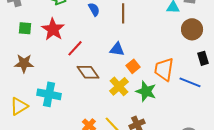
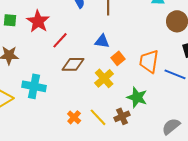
brown diamond: (88, 72) -> (73, 64), turned -55
green star: (146, 91) -> (137, 97), moved

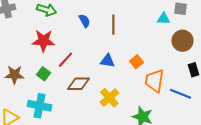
green square: (10, 20) -> (43, 74), moved, turned 32
red star: (38, 21) -> (43, 41), turned -30
orange square: (118, 58) -> (136, 62), moved

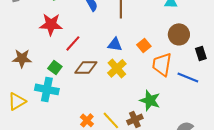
brown circle: (182, 41) -> (179, 34), moved
green square: (43, 74) -> (55, 67), moved
yellow cross: (109, 98) -> (117, 68), moved

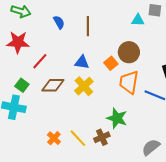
brown circle: (179, 34) -> (129, 52), moved

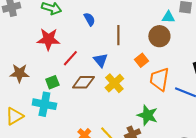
brown line: (88, 26) -> (118, 35), moved
brown circle: (129, 52) -> (159, 36), moved
blue triangle: (82, 62) -> (100, 60), moved, turned 42
green square: (22, 85) -> (52, 82), turned 32

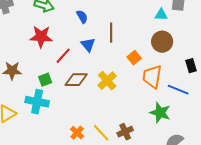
brown circle: (159, 36) -> (162, 42), moved
blue triangle: (100, 60) -> (88, 45), moved
green star: (147, 115) -> (160, 113), moved

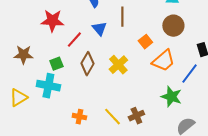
orange trapezoid: (152, 77) -> (163, 61), turned -140
brown diamond: (76, 80) -> (87, 64), turned -60
blue line: (178, 90) -> (189, 74), turned -75
orange cross: (77, 133) -> (79, 117), moved, turned -32

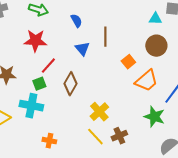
red line: (74, 40) -> (48, 66), moved
yellow cross: (118, 65) -> (99, 112), moved
orange cross: (79, 117) -> (49, 141), moved

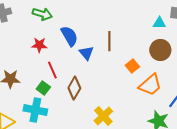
blue semicircle: (76, 21) -> (69, 36), moved, size x1.5
red star: (35, 41) -> (39, 45), size x0.7
red line: (48, 66) -> (52, 70), turned -66
green square: (39, 84) -> (43, 88), turned -32

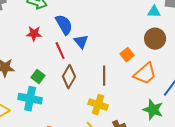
brown line: (109, 41) -> (104, 76), moved
red line: (52, 70) -> (60, 51), moved
yellow cross: (103, 116) -> (98, 105), turned -30

